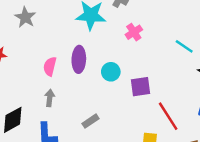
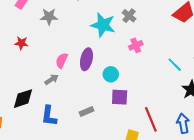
gray star: (25, 17) -> (49, 17), turned 30
purple square: (140, 87) -> (120, 97), moved
gray arrow: (50, 98) -> (52, 79), moved, turned 40

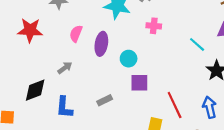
red star: (21, 43) -> (30, 30), size x1.6
pink cross: (136, 45) -> (154, 26), turned 32
pink semicircle: (62, 61) -> (76, 34), moved

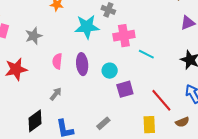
pink cross: (154, 26) -> (124, 36), size x1.5
cyan line: (197, 44) -> (146, 54), moved
gray rectangle: (105, 100) -> (103, 123), moved

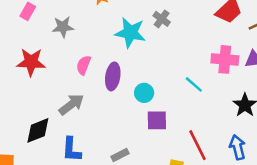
pink cross: (124, 36) -> (225, 59), moved
gray arrow: (56, 94) -> (71, 104), size x1.5

